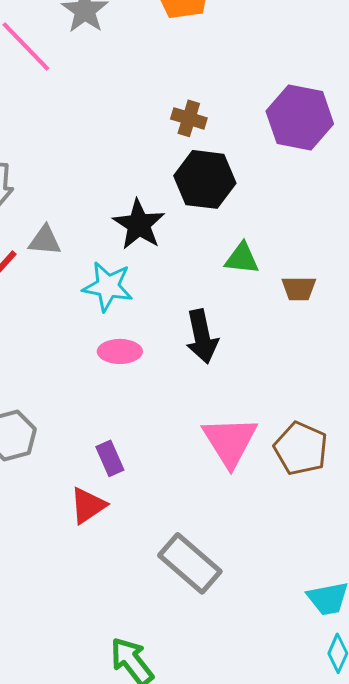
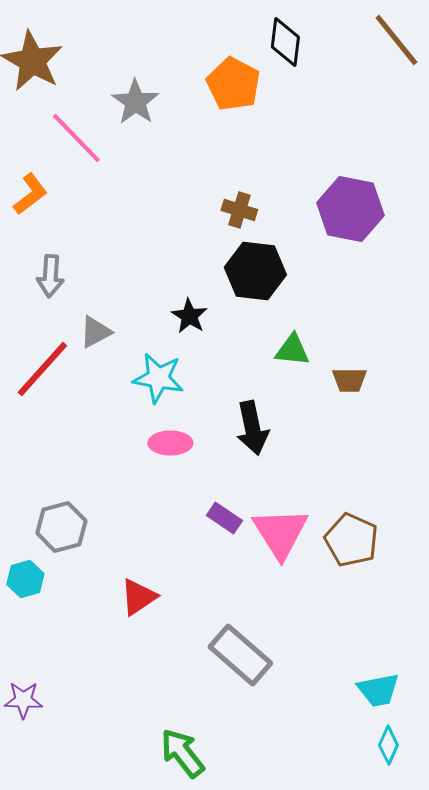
black star: (139, 224) -> (189, 316), size x0.7
gray triangle: (45, 240) -> (95, 332), turned -33
purple rectangle: (110, 458) -> (224, 518), moved, turned -32

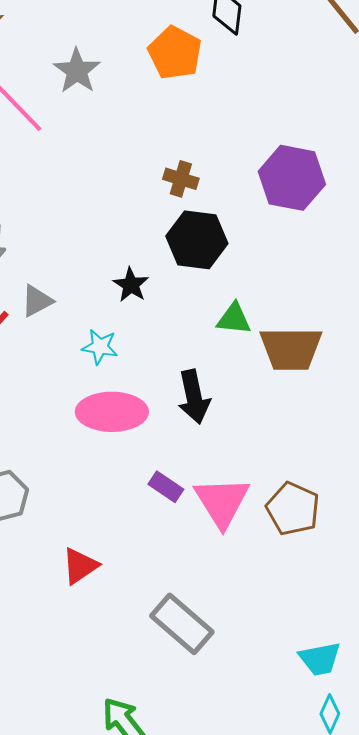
cyan star: (158, 378) -> (100, 347), size x0.7
brown trapezoid: (349, 380) -> (291, 349), size x1.8
pink ellipse: (170, 443) -> (112, 412), size x1.6

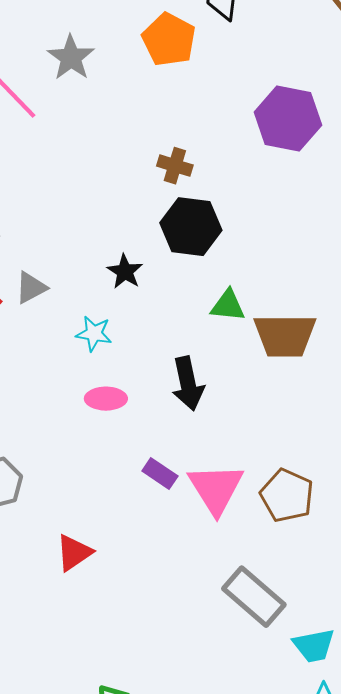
purple hexagon: (292, 178) -> (288, 119), moved
pink ellipse: (112, 412) -> (106, 399), size x0.6
gray rectangle: (182, 624) -> (254, 597), moved

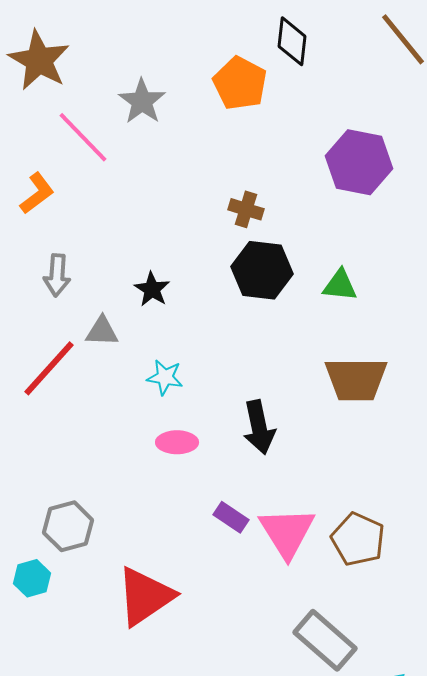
black star: (125, 272) -> (152, 289), moved
gray triangle: (31, 288) -> (102, 331), turned 30
green triangle: (228, 306) -> (340, 285), moved
red triangle: (74, 553) -> (145, 596), size x1.6

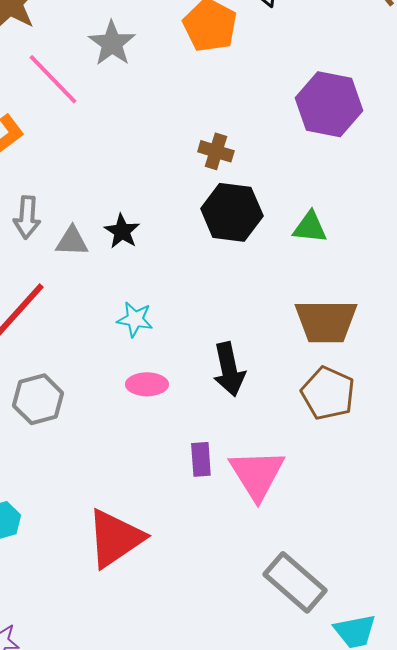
gray triangle: (102, 331) -> (72, 241), moved
purple rectangle: (231, 517) -> (201, 459), turned 52
gray hexagon: (68, 526) -> (38, 399), moved
brown pentagon: (358, 539) -> (328, 393), moved

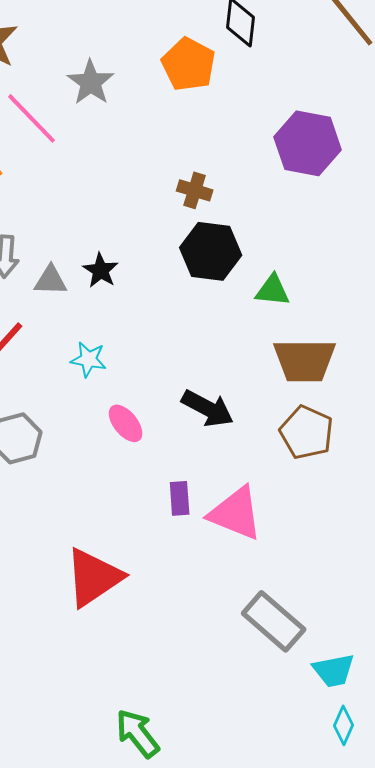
green triangle: (310, 227) -> (273, 290), moved
cyan star: (135, 319) -> (89, 359), moved
black arrow: (229, 369) -> (208, 408), turned -50
pink ellipse: (147, 384) -> (126, 423), turned 51
pink triangle: (257, 474) -> (236, 513), turned -36

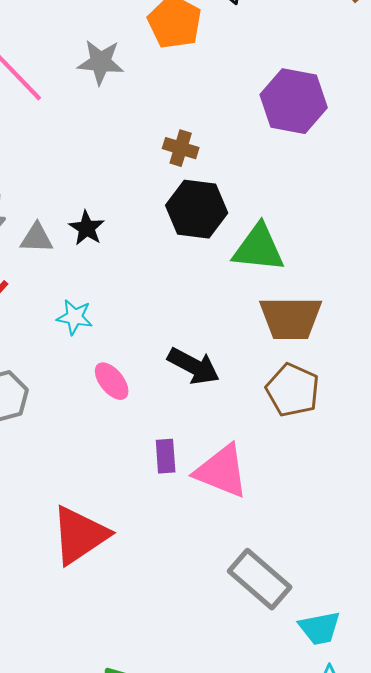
gray star: (91, 82) -> (101, 62), moved, turned -30
green triangle: (273, 290) -> (259, 248), size x1.5

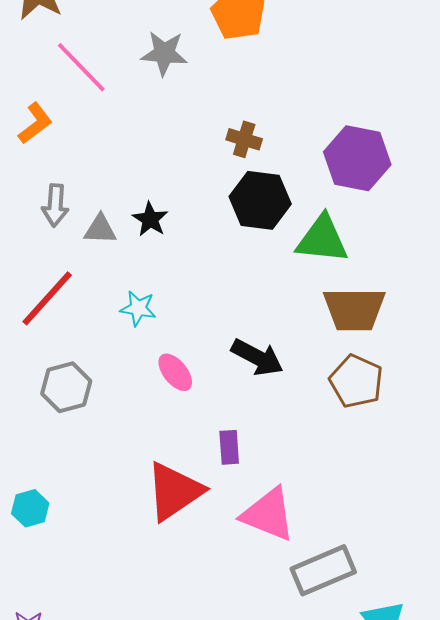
purple hexagon: (294, 101) -> (357, 158), moved
pink triangle: (222, 471) -> (268, 514), moved
red triangle: (80, 535) -> (174, 491), moved
gray rectangle: (260, 579) -> (323, 570), turned -64

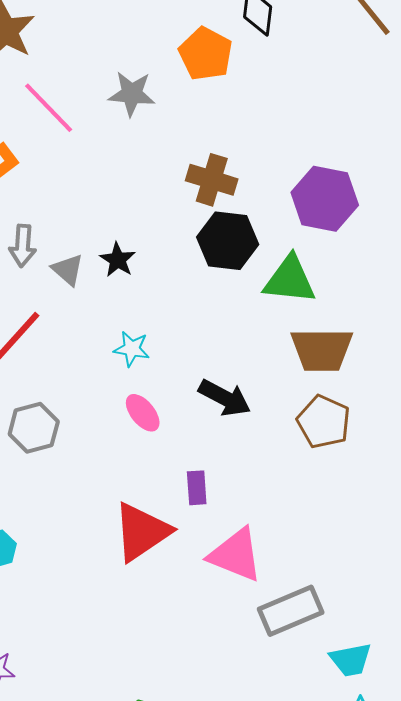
brown cross: (244, 139) -> (212, 180), size x1.4
gray triangle: (100, 229) -> (68, 270), turned 39
cyan star: (138, 308) -> (132, 349), moved

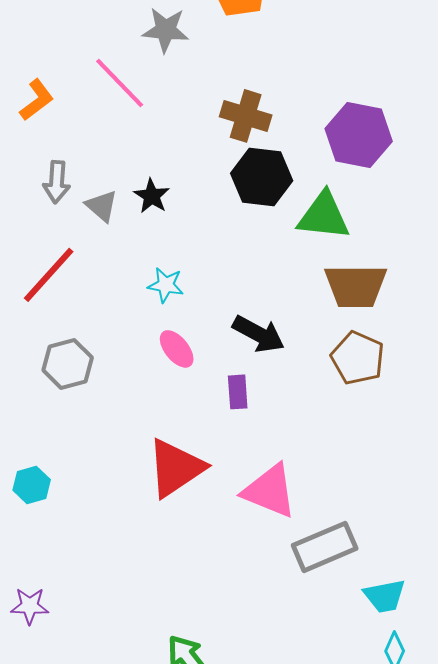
pink line: (49, 108) -> (120, 83), moved
purple rectangle: (197, 488) -> (238, 392), moved

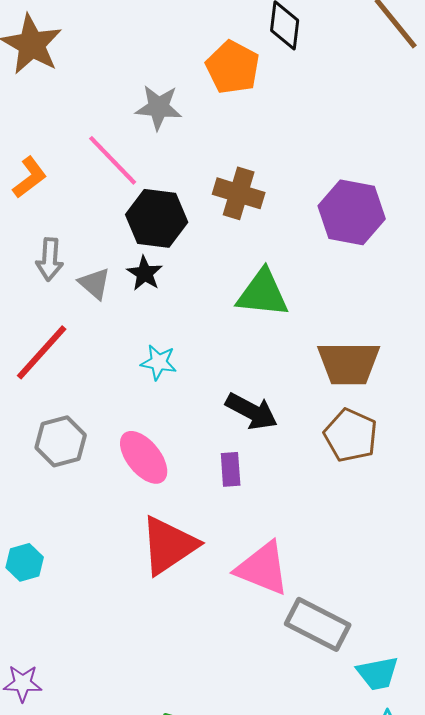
black hexagon: (262, 177) -> (157, 218), moved
green triangle: (324, 216) -> (263, 293), moved
pink ellipse: (177, 349) -> (144, 457), moved, size x1.4
gray rectangle: (325, 547) -> (318, 624), turned 50

